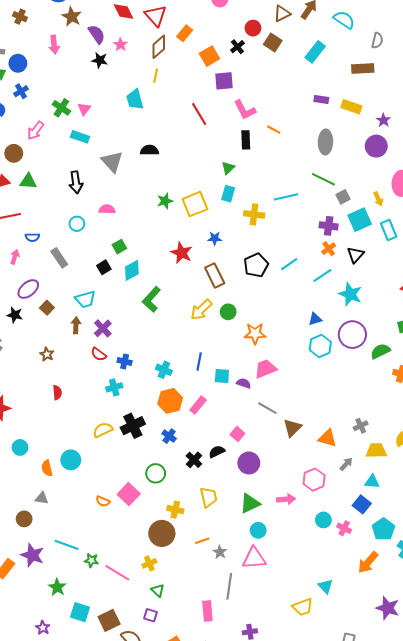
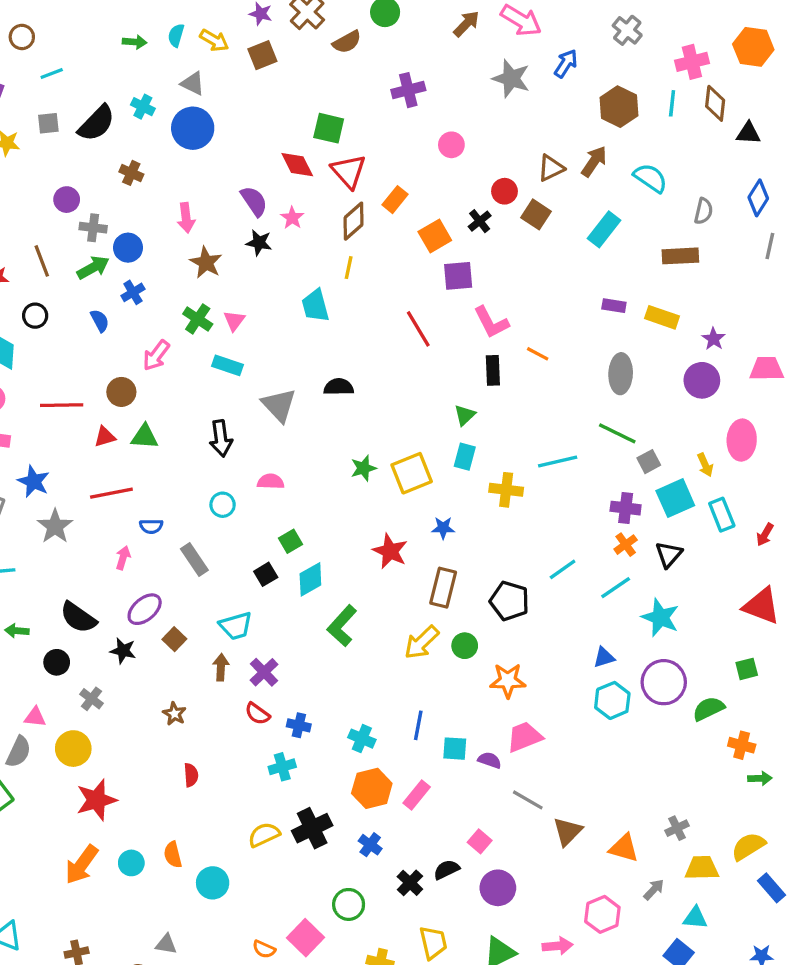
brown star: (72, 17) -> (206, 263), moved
black pentagon: (256, 265) -> (509, 601), moved, turned -30
brown rectangle: (215, 276) -> (443, 588), turned 40
orange semicircle: (47, 468) -> (173, 855), moved

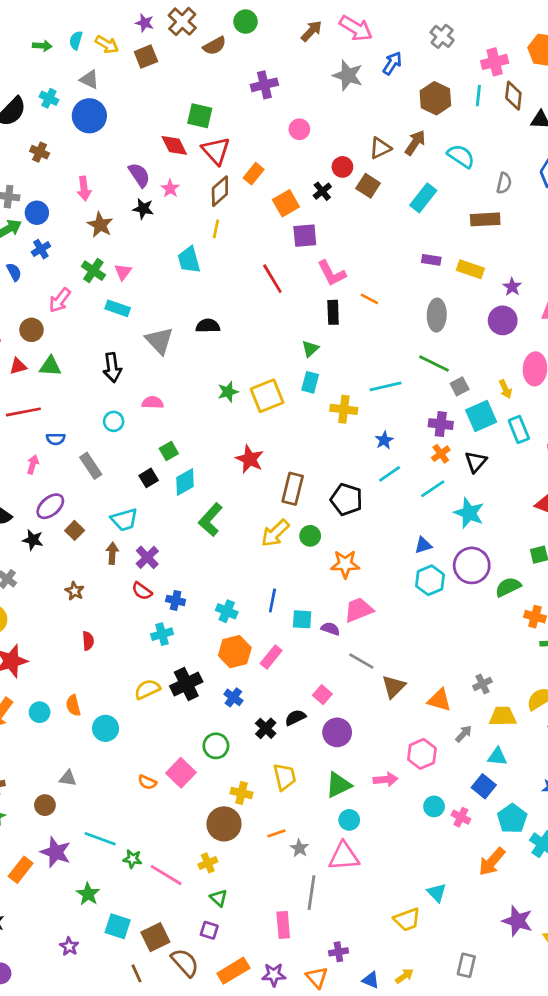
blue star: (443, 528) -> (384, 440), moved, turned -30

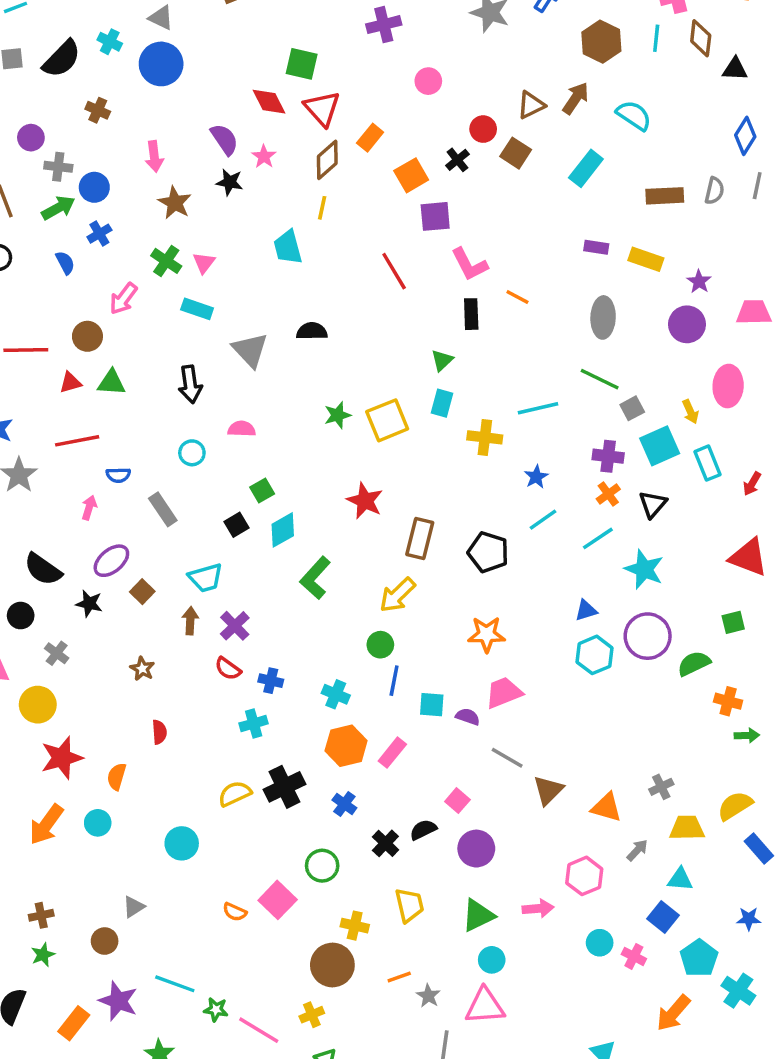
gray semicircle: (504, 183) -> (714, 191), moved
green circle: (310, 536) -> (380, 645), moved
orange semicircle: (73, 705) -> (117, 777), moved, turned 30
gray triangle: (68, 778) -> (134, 907), turned -42

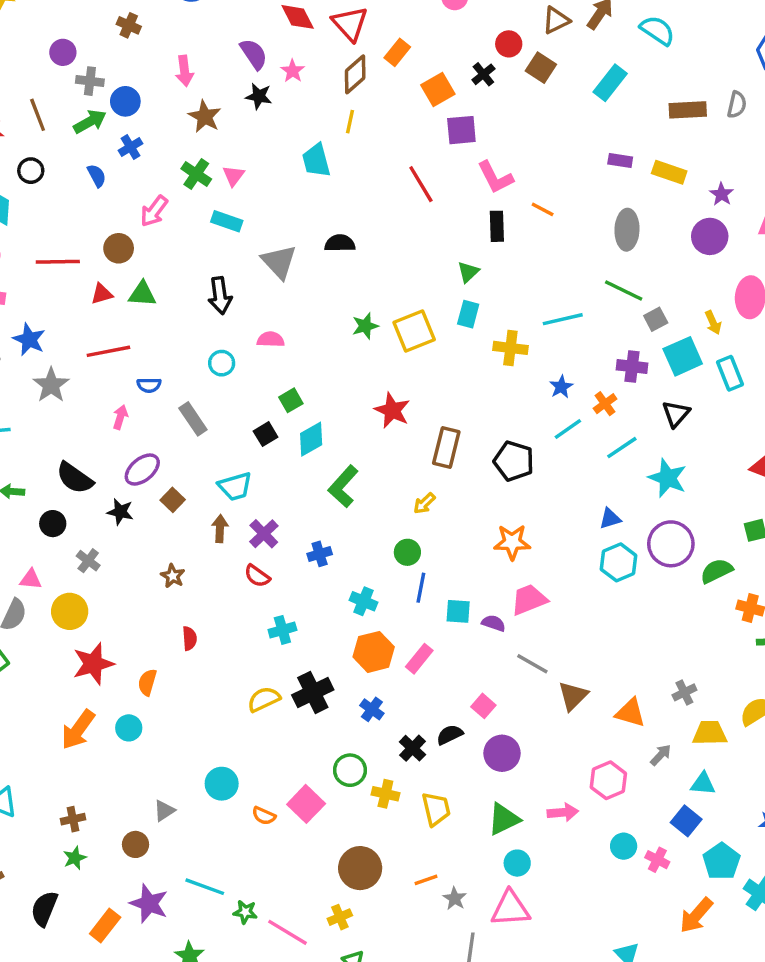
orange cross: (608, 494) -> (605, 404), moved
yellow arrow: (397, 595) -> (424, 503), size x0.6
blue cross: (271, 681) -> (320, 554), moved, turned -30
cyan circle: (182, 843) -> (222, 784), moved
yellow cross: (355, 926) -> (385, 794), moved

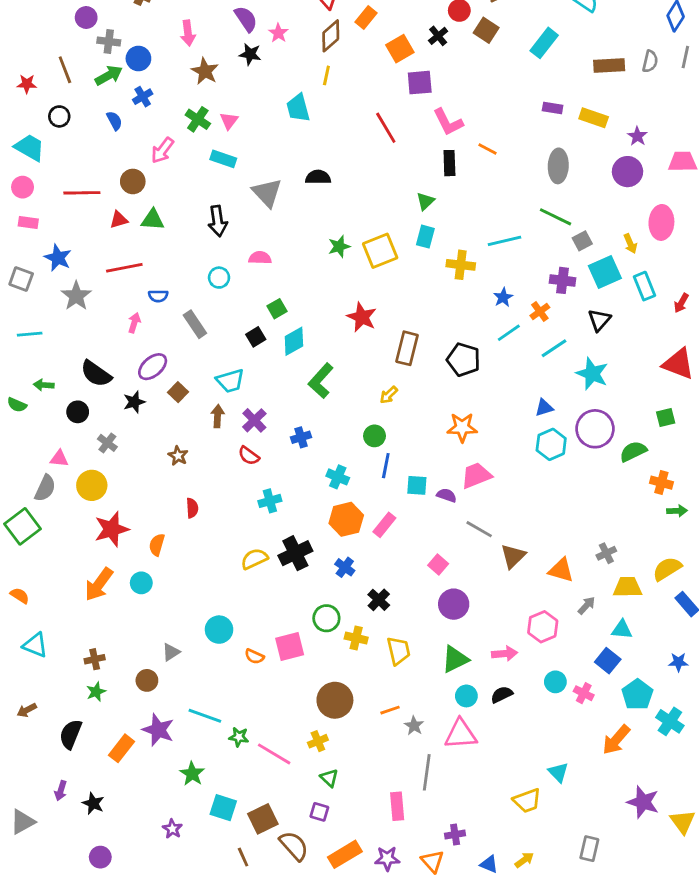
black star: (120, 512) -> (134, 402), turned -30
black semicircle: (450, 735) -> (502, 695), moved
pink square: (306, 804) -> (290, 647), turned 32

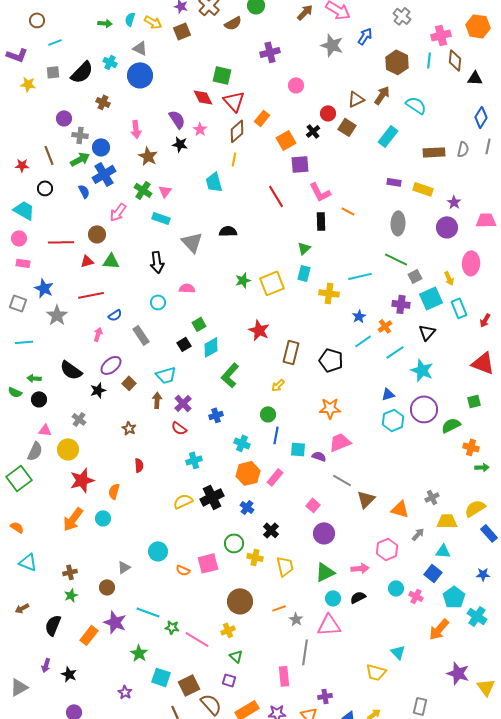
blue cross: (143, 97) -> (104, 174), size x1.6
blue semicircle: (158, 296) -> (115, 315), turned -32
black circle: (78, 412) -> (39, 399), moved
yellow trapezoid: (527, 801) -> (376, 672), turned 35

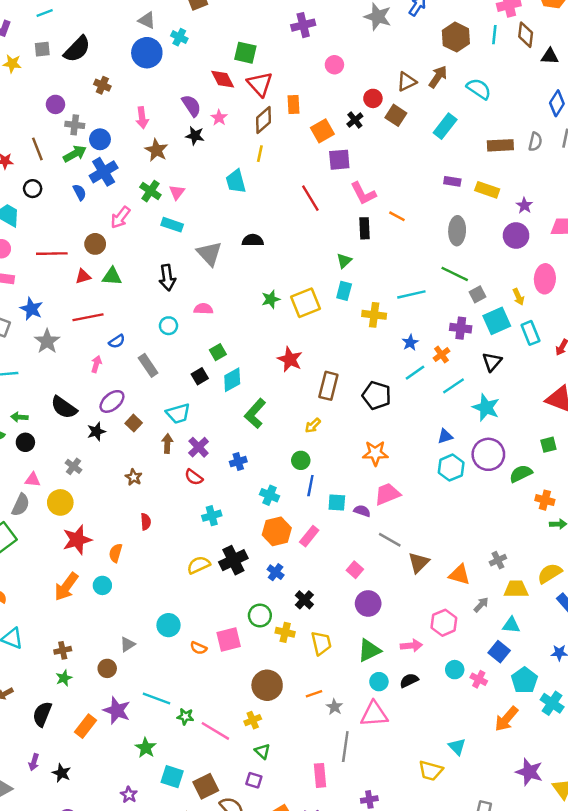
cyan cross: (110, 62) -> (179, 37), moved
orange rectangle: (262, 118) -> (294, 104), turned -42

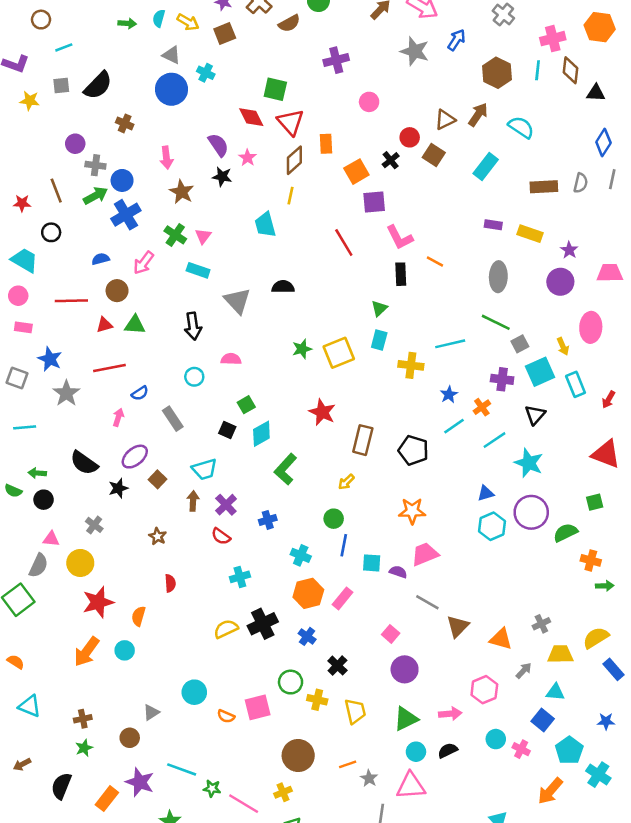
blue semicircle: (80, 192) -> (101, 259), moved, turned -77
black square: (200, 376) -> (227, 430), turned -35

